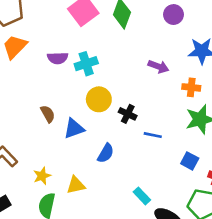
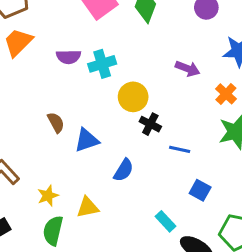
orange cross: (191, 87) -> (226, 94), turned 36
yellow circle: (99, 99) -> (133, 97), moved
blue square: (190, 161) -> (200, 190), moved

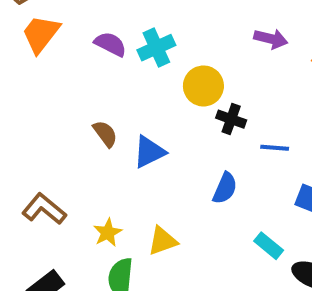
purple semicircle: (69, 57) -> (110, 44), turned -145
blue semicircle: (124, 170) -> (225, 188), moved

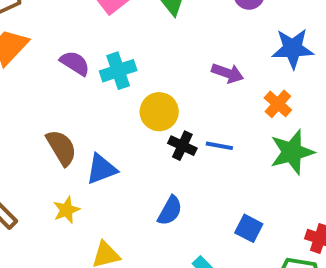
brown semicircle: (105, 134) -> (61, 148), size x1.4
blue line: (275, 148) -> (219, 146), moved
yellow star: (108, 233) -> (66, 210), moved

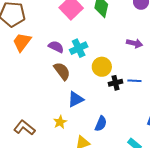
black cross: (182, 146) -> (116, 83), turned -32
brown semicircle: (61, 148) -> (62, 71), moved
blue semicircle: (170, 211) -> (101, 124), moved

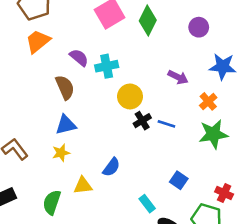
brown semicircle: (62, 71) -> (65, 87), moved
black cross: (116, 83) -> (142, 121), turned -32
blue triangle: (76, 99) -> (66, 125), moved

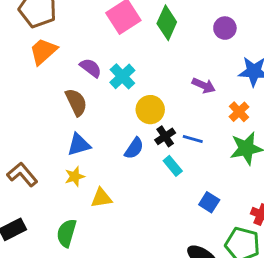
cyan cross: (107, 66) -> (122, 76), turned -30
blue semicircle: (111, 167) -> (134, 148), moved
yellow triangle: (83, 186) -> (101, 198), moved
cyan rectangle: (147, 204) -> (173, 166), moved

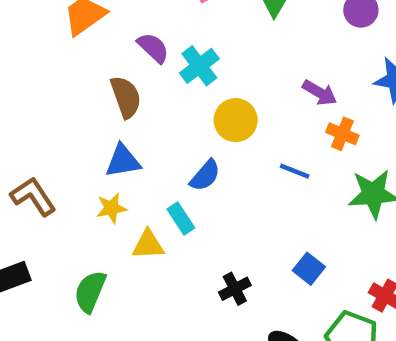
orange cross: (239, 112) -> (342, 134), moved, turned -30
black cross: (165, 136) -> (235, 289), moved
cyan rectangle: (173, 166) -> (181, 219), moved

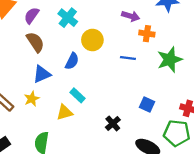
purple semicircle: (153, 48) -> (32, 15), moved, turned -84
blue semicircle: (205, 175) -> (72, 61), moved
yellow star: (111, 208) -> (32, 99), moved

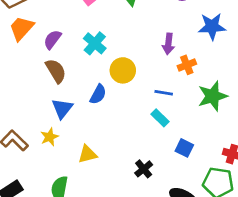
purple arrow: (131, 16) -> (168, 44), turned 78
orange cross: (147, 34) -> (187, 65), turned -32
blue triangle: (42, 74) -> (62, 108), turned -30
cyan rectangle: (78, 95) -> (160, 118), moved

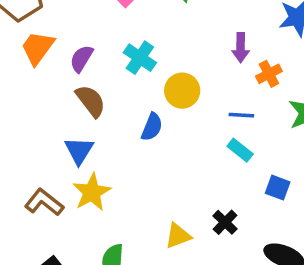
blue triangle: (62, 108) -> (79, 151), moved
yellow star: (50, 137) -> (92, 192), size x1.5
yellow triangle: (87, 154) -> (178, 236), moved

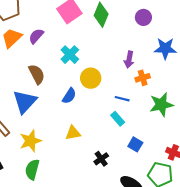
purple semicircle: (81, 59) -> (36, 36), moved
blue triangle: (79, 151) -> (25, 102), size x1.4
yellow star: (92, 192) -> (30, 141), moved
yellow triangle: (178, 236) -> (73, 133), moved

